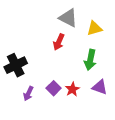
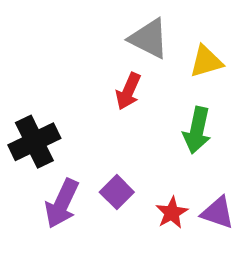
purple triangle: (100, 87) -> (218, 213), moved
red star: (72, 89) -> (172, 213), moved
purple arrow: (28, 93) -> (62, 204), size x1.5

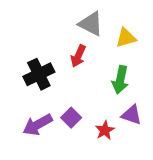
black cross: (34, 142) -> (39, 74), moved
purple arrow: (62, 204) -> (38, 125), turned 36
purple triangle: (218, 213) -> (131, 115), moved

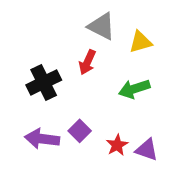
green arrow: (120, 80) -> (134, 89), turned 60
purple triangle: (131, 115) -> (147, 150), moved
purple arrow: (38, 125) -> (42, 139), turned 36

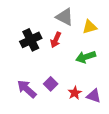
black cross: (44, 83) -> (31, 40), moved
purple arrow: (42, 139) -> (27, 89), turned 35

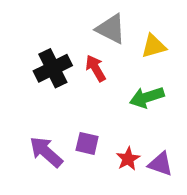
red arrow: (56, 40) -> (96, 68), turned 126
purple square: (51, 84) -> (87, 143), turned -32

